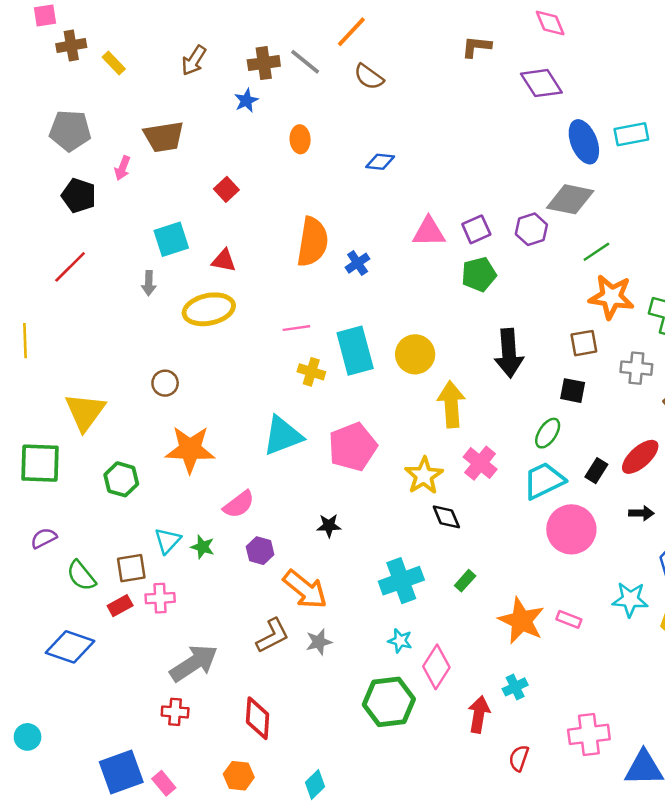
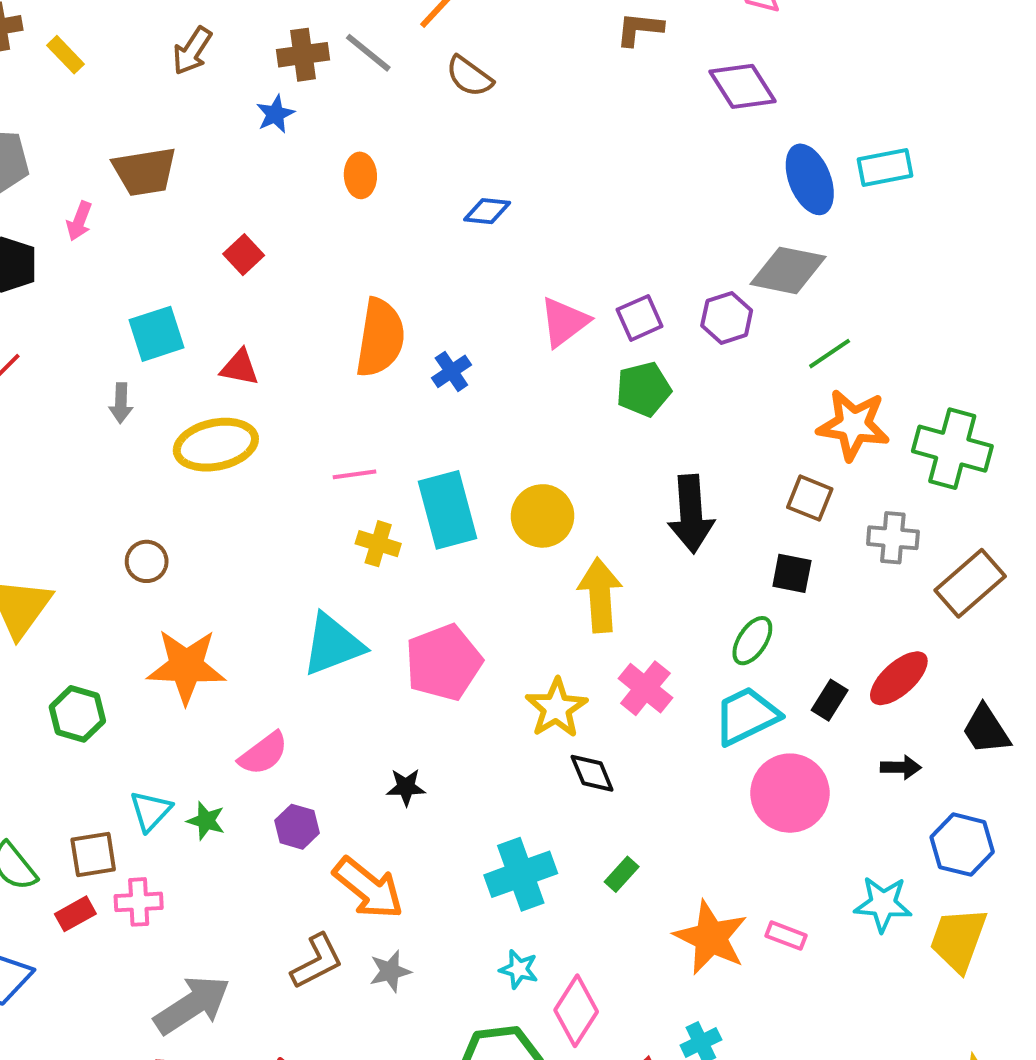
pink triangle: (429, 232) -> (564, 322), turned -36
brown square: (584, 343) -> (810, 498), turned 32

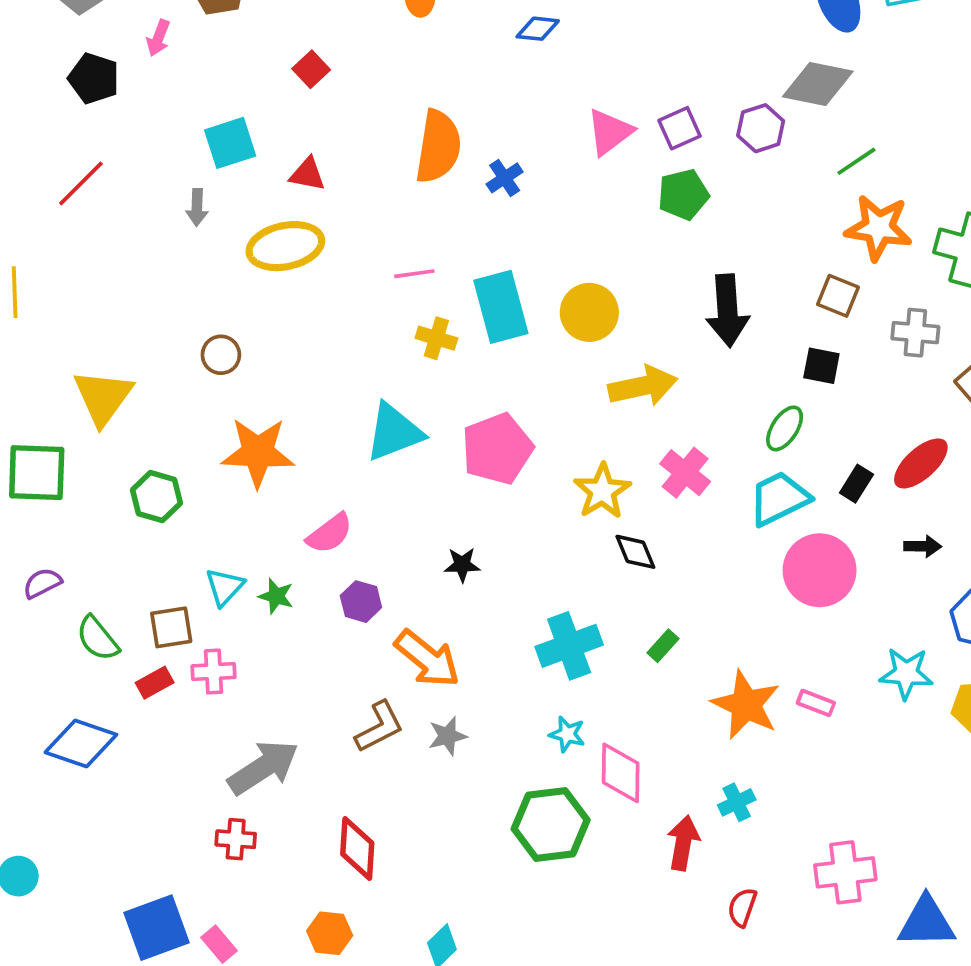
yellow arrow: (600, 595) -> (643, 386), turned 82
pink diamond: (576, 1011) -> (621, 773), turned -32

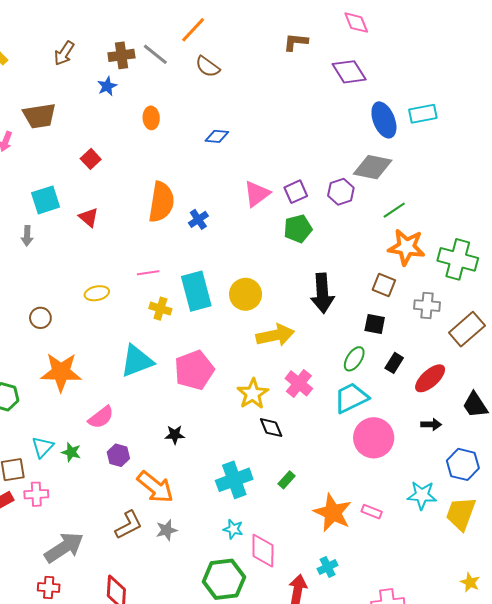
red triangle: (307, 174) -> (89, 217), turned 30
yellow ellipse: (285, 246) -> (97, 293), moved, size x0.6
black rectangle: (856, 484) -> (394, 363), moved

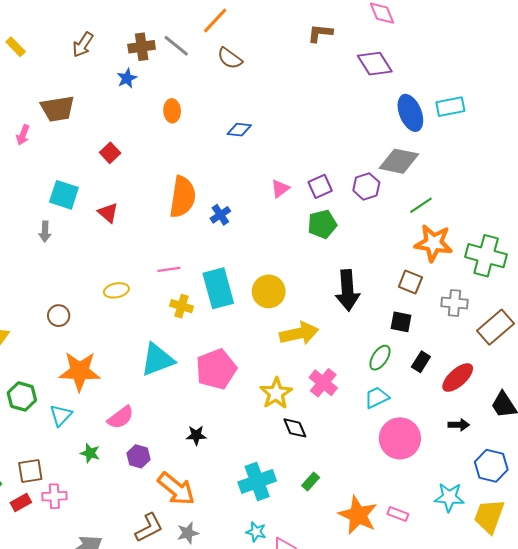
pink triangle: (257, 194) -> (280, 189), size x0.7
cyan square: (46, 200) -> (64, 195), turned 36
cyan trapezoid: (351, 398) -> (377, 397), size x0.7
cyan triangle: (42, 447) -> (61, 415), moved

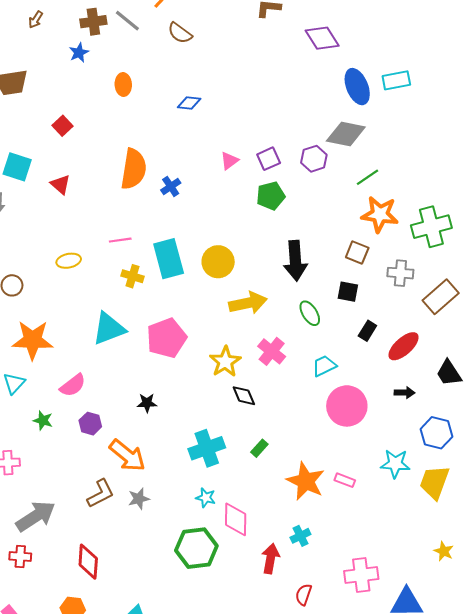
brown arrow: (83, 45) -> (36, 20), size x0.7
green cross: (486, 256) -> (431, 227), turned -30
green ellipse: (380, 358) -> (310, 313), moved, turned -65

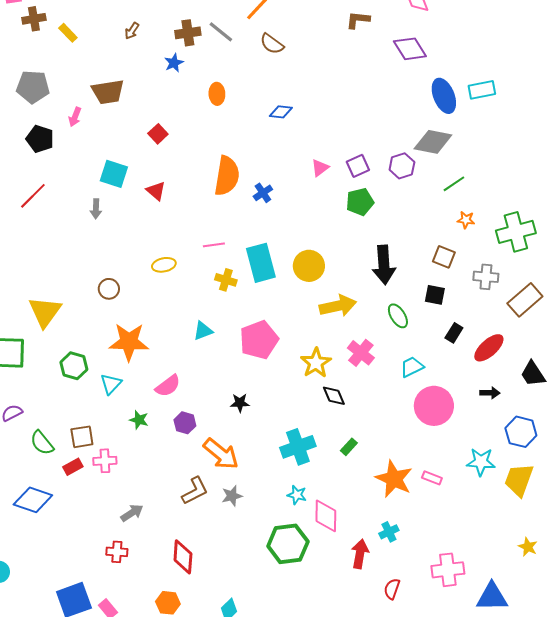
orange star: (380, 214) -> (466, 220), size x0.5
cyan triangle: (109, 329) -> (203, 331), size x0.6
gray arrow: (36, 516) -> (132, 513), size x0.6

